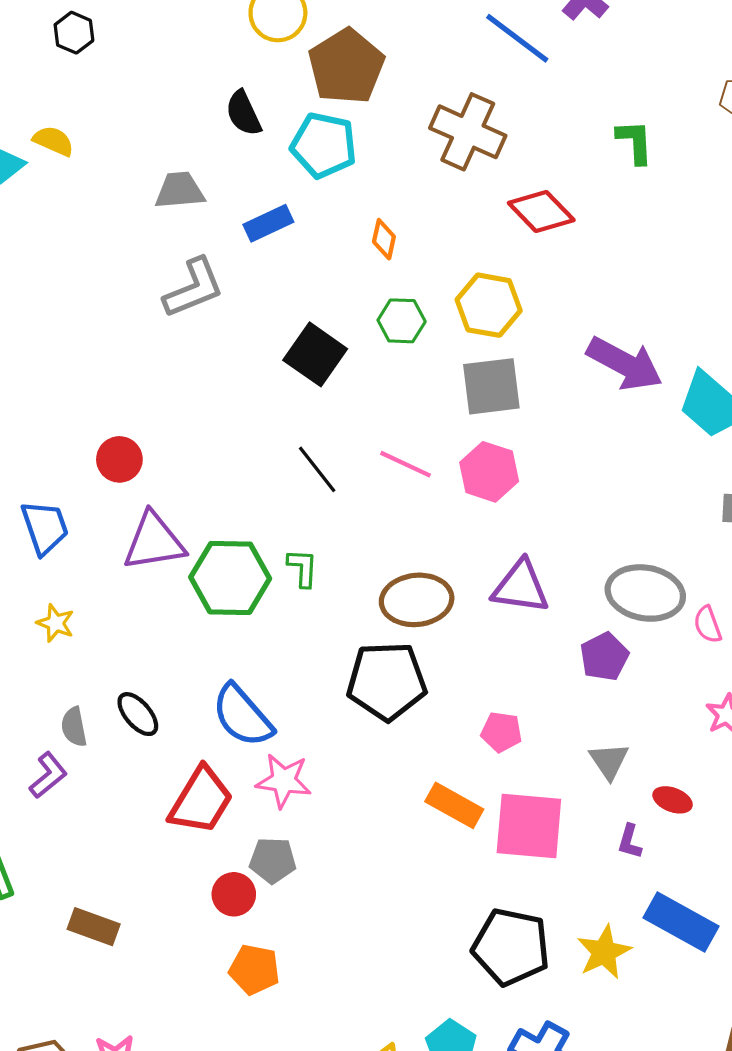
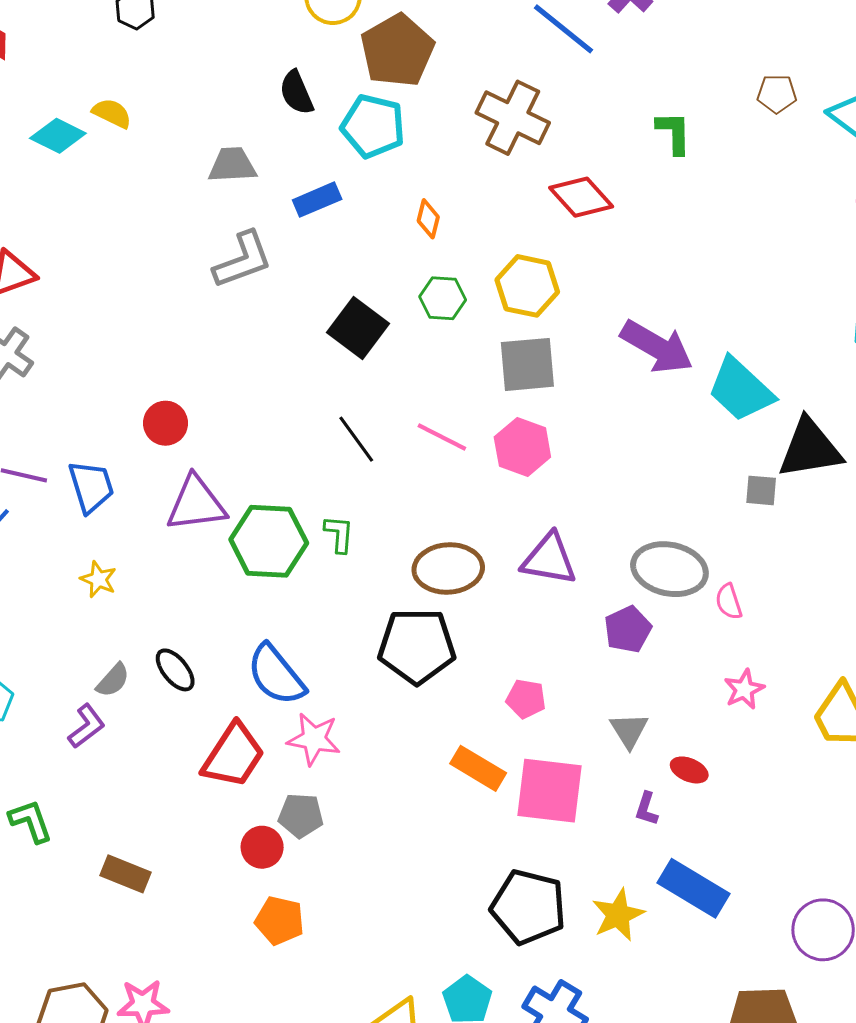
gray semicircle: (74, 727) -> (113, 680), turned -129

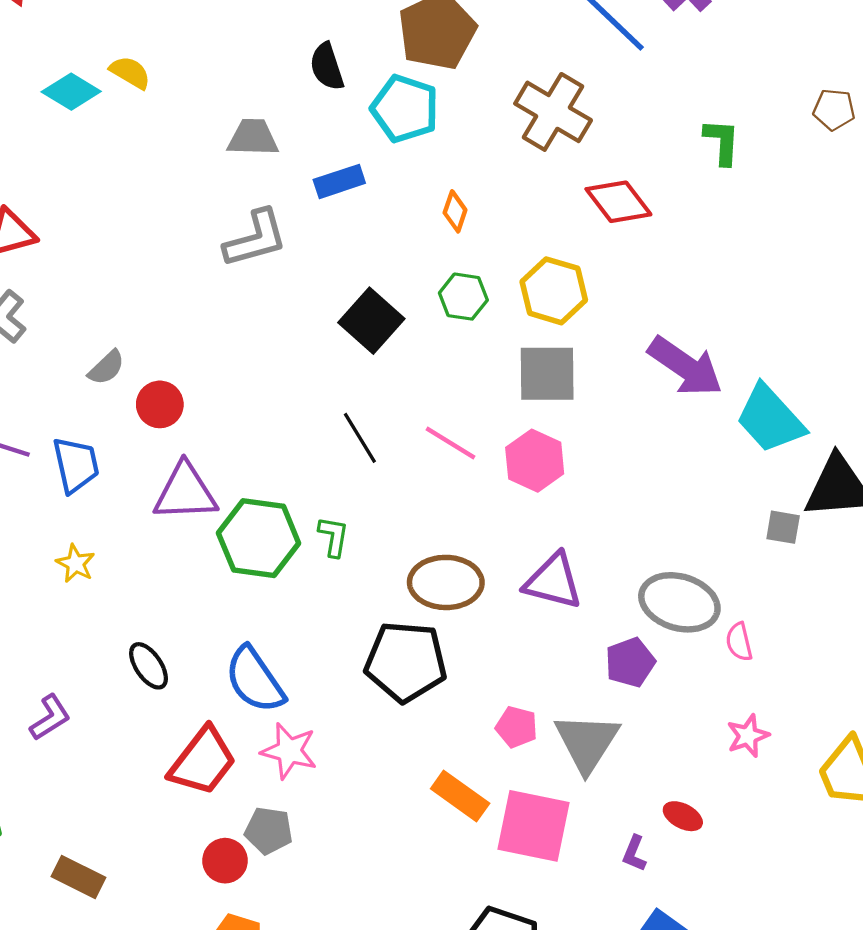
gray semicircle: (113, 680) -> (106, 368), moved
gray triangle: (629, 730) -> (587, 742), moved, size x1.6

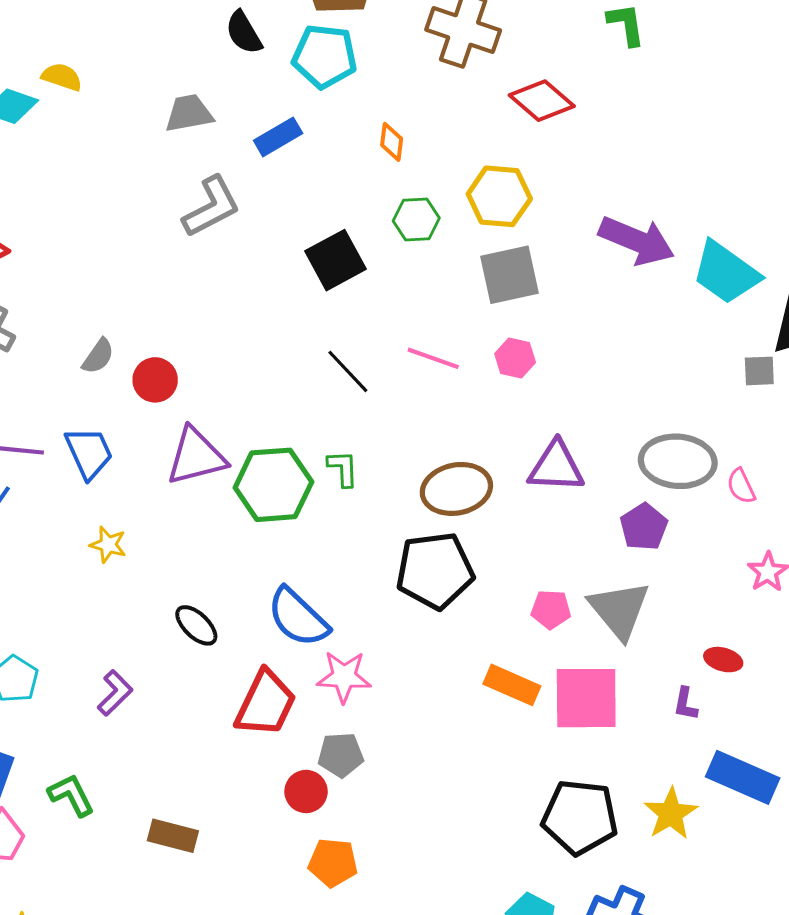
black square: (371, 321) -> (335, 260), turned 32
pink hexagon: (535, 461) -> (515, 358), size x0.7

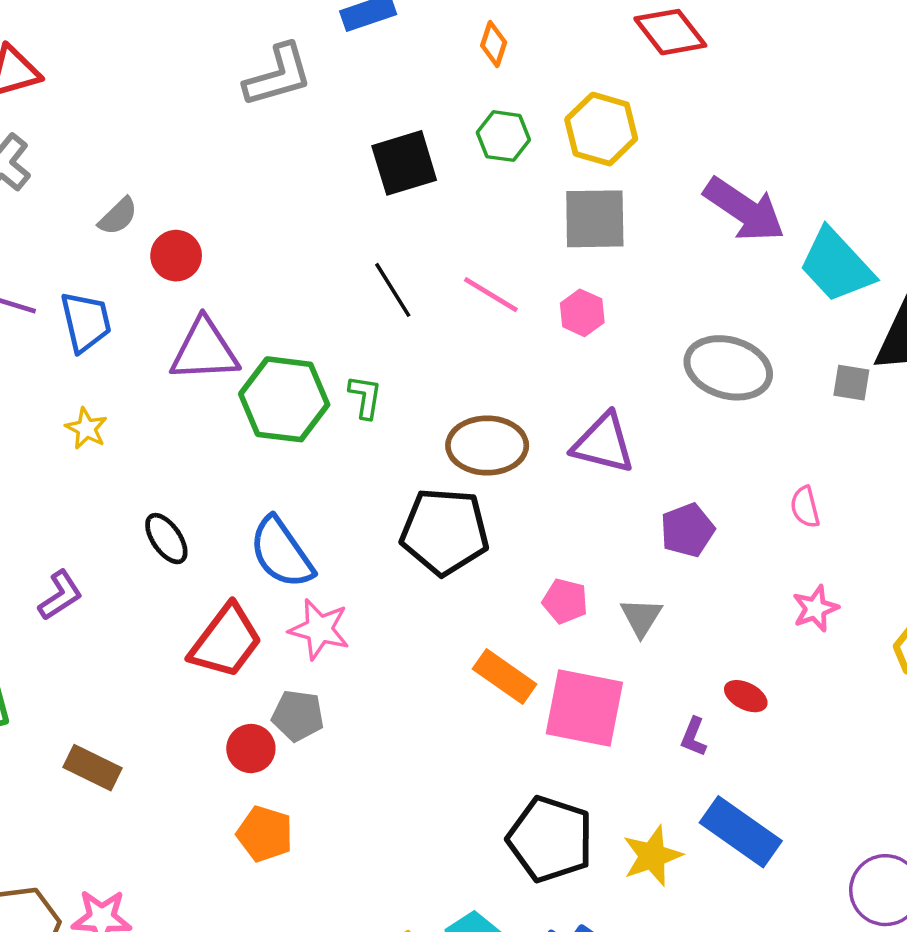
gray ellipse: (678, 461) -> (728, 368), moved
gray triangle: (619, 610) -> (641, 617), size x0.6

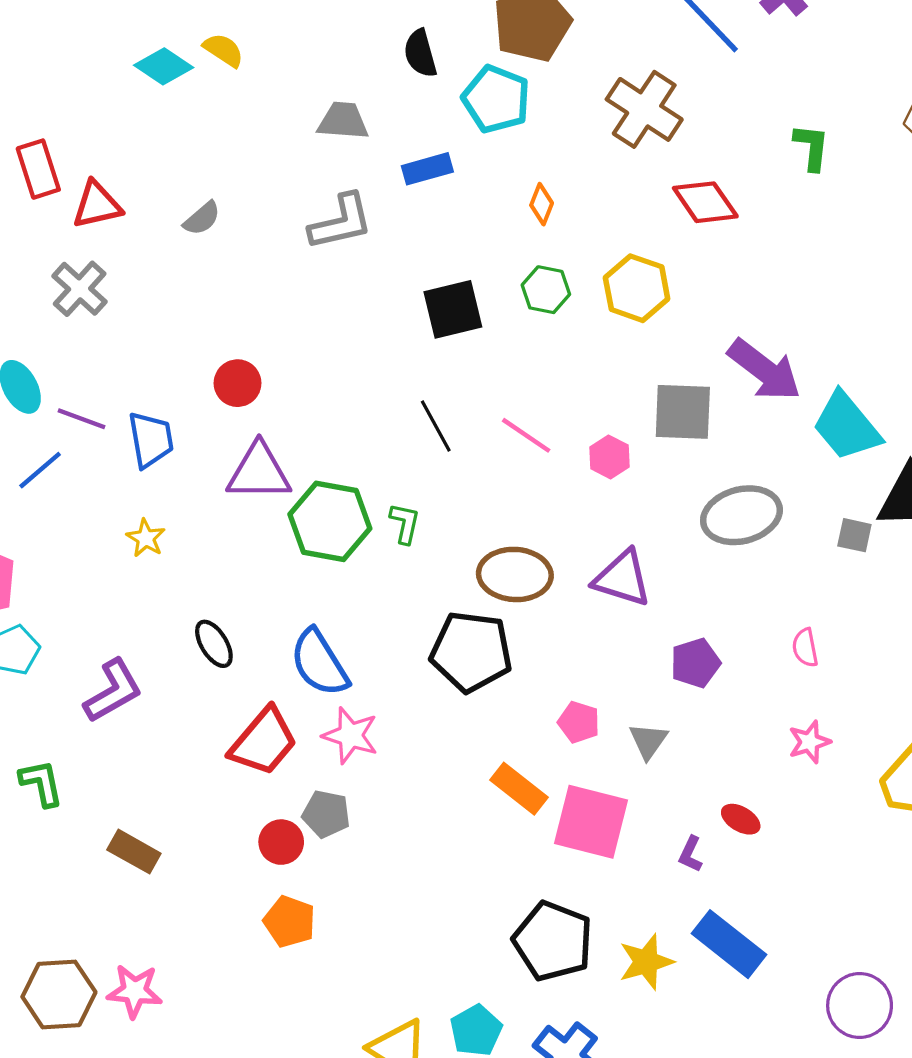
gray semicircle: (118, 216) -> (202, 218), moved
gray square: (595, 219) -> (683, 412), moved
gray ellipse: (728, 368) -> (741, 515), turned -34
purple L-shape: (60, 595) -> (113, 691), size x1.4

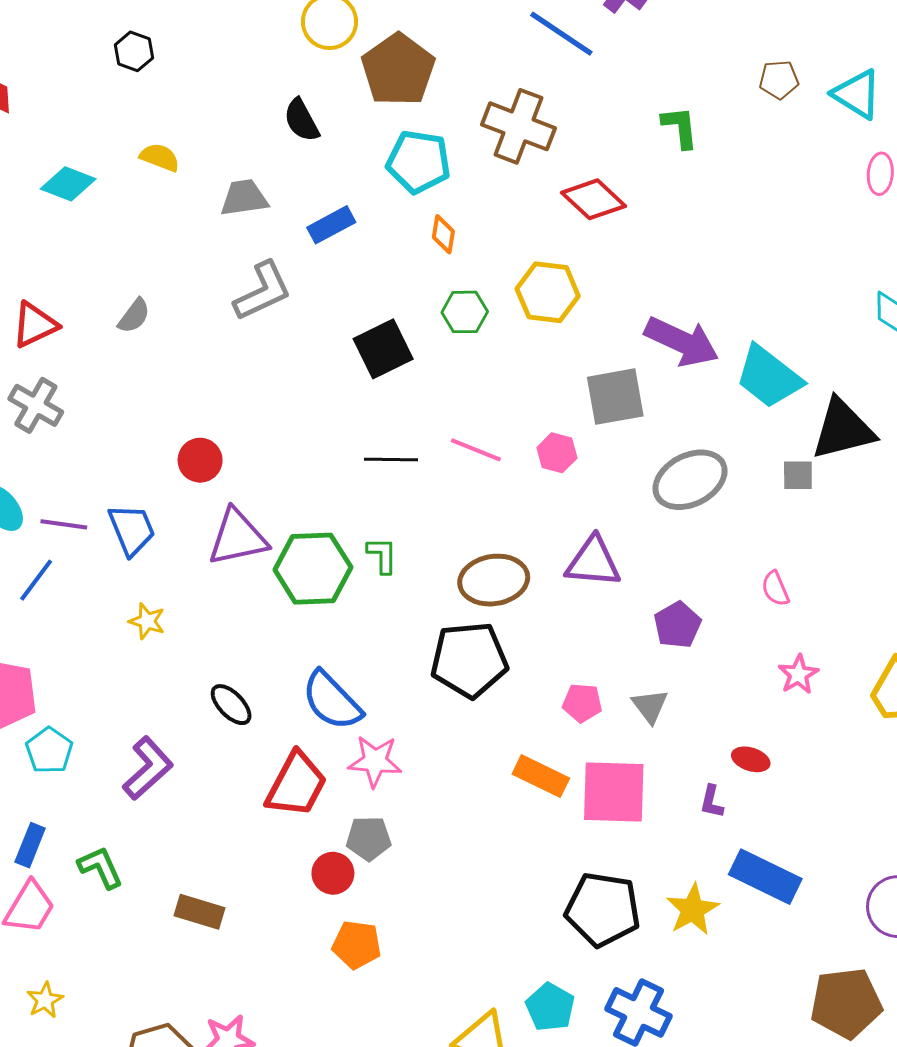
yellow semicircle: (224, 50) -> (160, 157), moved
cyan pentagon: (496, 99) -> (419, 162), moved
black line: (436, 426) -> (391, 459), turned -48

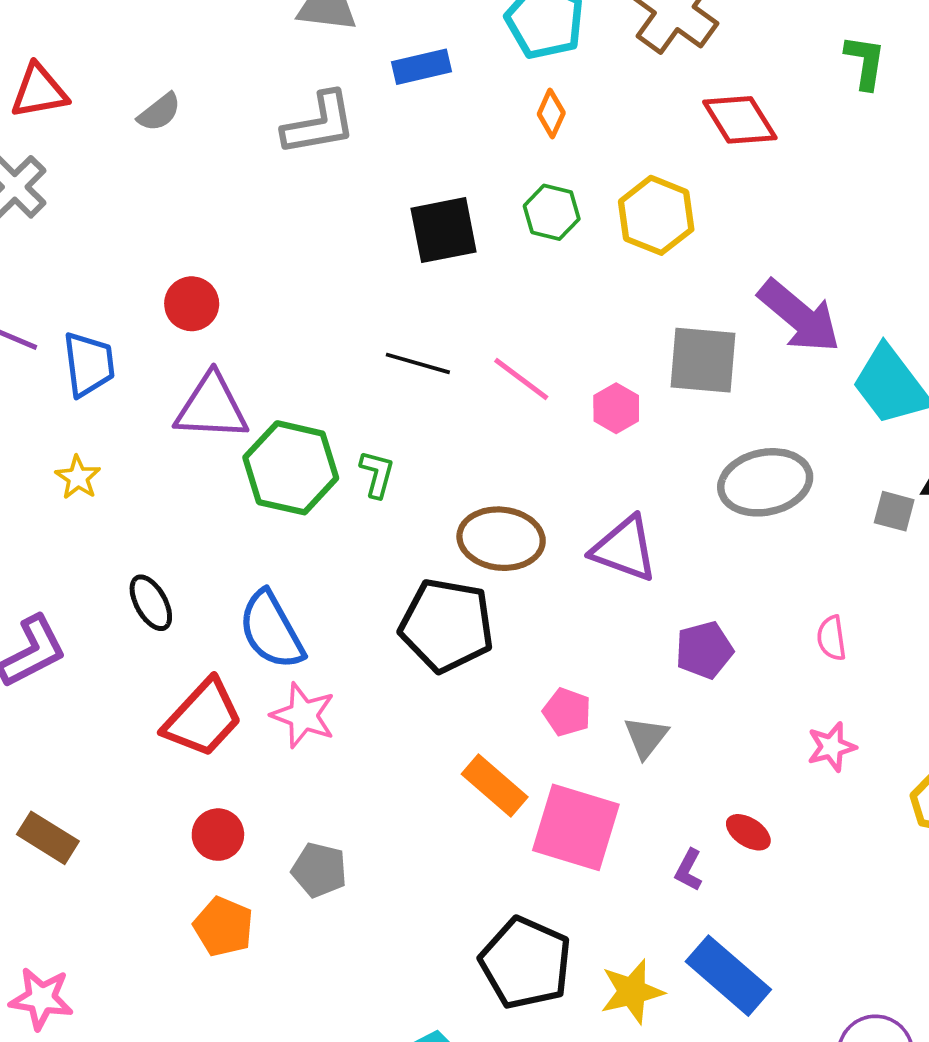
gray pentagon: (369, 838) -> (319, 870), moved

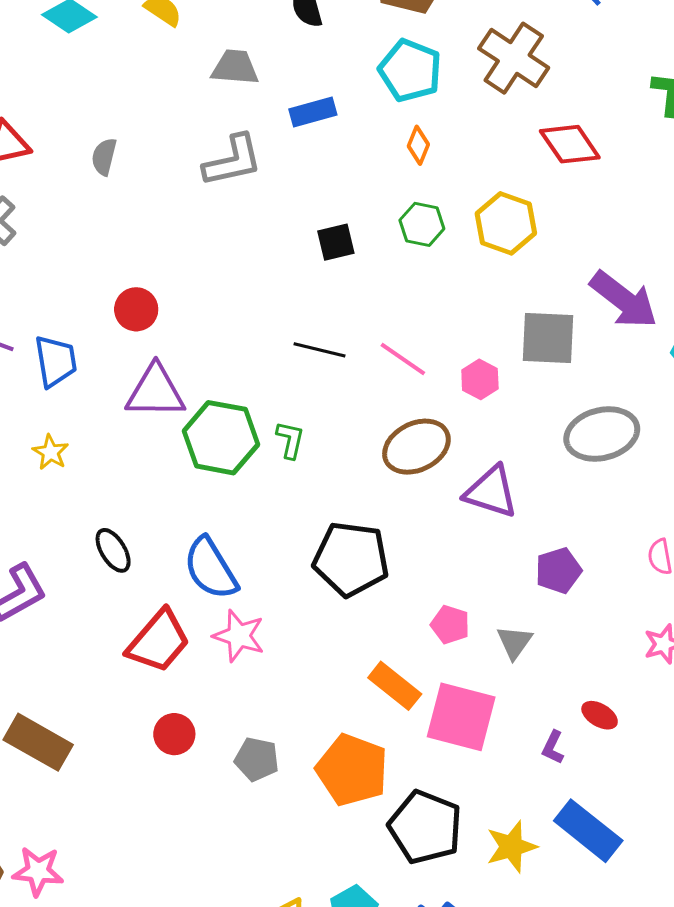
gray semicircle: (159, 112) -> (104, 157), turned 144
black square: (444, 230) -> (336, 242), size x0.7
brown ellipse: (501, 539) -> (416, 447), moved, turned -30
brown rectangle: (48, 838) -> (38, 742), size x1.4
orange pentagon: (223, 927) -> (352, 770), moved, size x1.5

